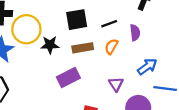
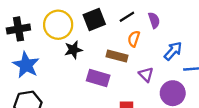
yellow circle: (26, 29) -> (58, 25), moved
brown rectangle: (83, 48) -> (117, 56), moved, turned 36
purple rectangle: (68, 78) -> (98, 78), turned 55

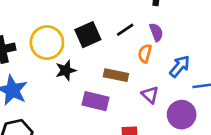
orange semicircle: (134, 39) -> (145, 53), moved

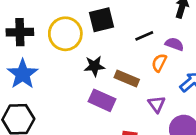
purple semicircle: (156, 32) -> (174, 44), turned -60
black square: (88, 35) -> (102, 20), moved
black star: (66, 70) -> (94, 66), moved

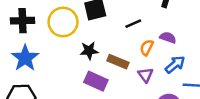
purple semicircle: (174, 44) -> (168, 38), moved
purple triangle: (157, 104) -> (145, 75), moved

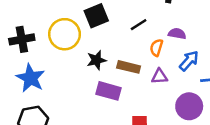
purple triangle: (145, 75) -> (159, 76), turned -49

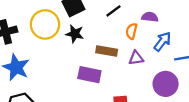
black star: (96, 60) -> (75, 34), moved, turned 30

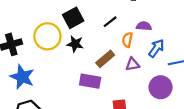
brown rectangle: (107, 51) -> (105, 59), turned -48

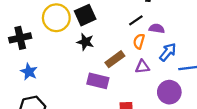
black line: (110, 22) -> (136, 20), moved
yellow circle: (47, 36) -> (56, 18), moved
blue star: (22, 77) -> (29, 72), size x0.7

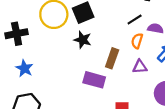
brown rectangle: (115, 59) -> (112, 58), turned -36

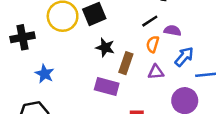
black star: (83, 40) -> (105, 47), moved
blue star: (24, 68) -> (45, 74), moved

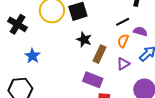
black cross: (22, 37) -> (17, 24), turned 36
purple triangle: (156, 72) -> (123, 64), turned -32
purple rectangle: (107, 87) -> (93, 80), moved

